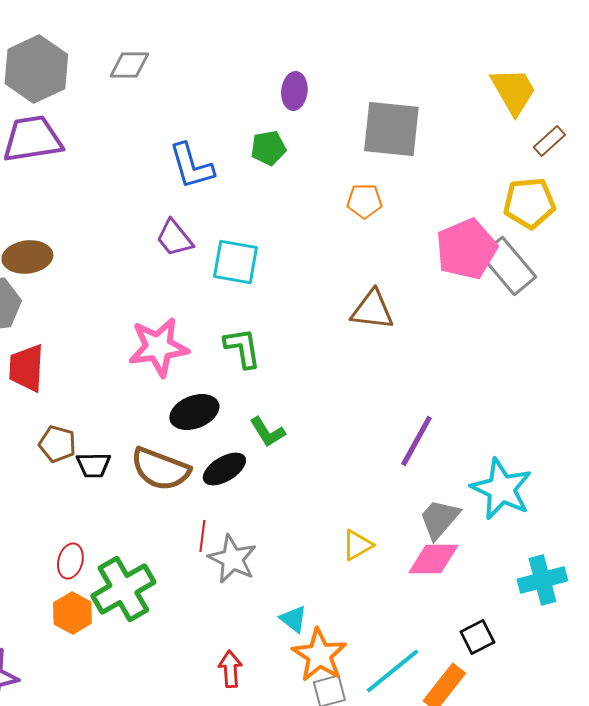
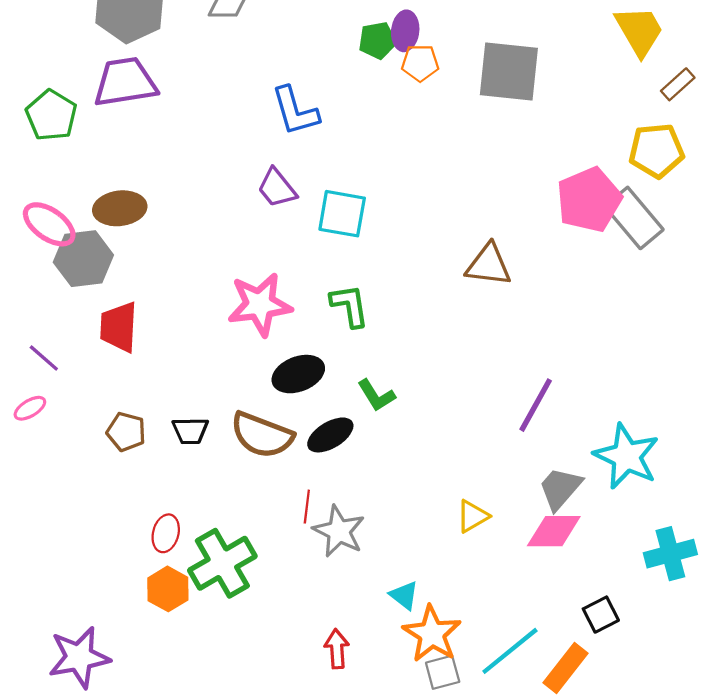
green pentagon: (268, 148) -> (377, 40), moved
orange pentagon: (364, 201) -> (420, 63), moved
brown pentagon: (57, 444) -> (126, 432), moved

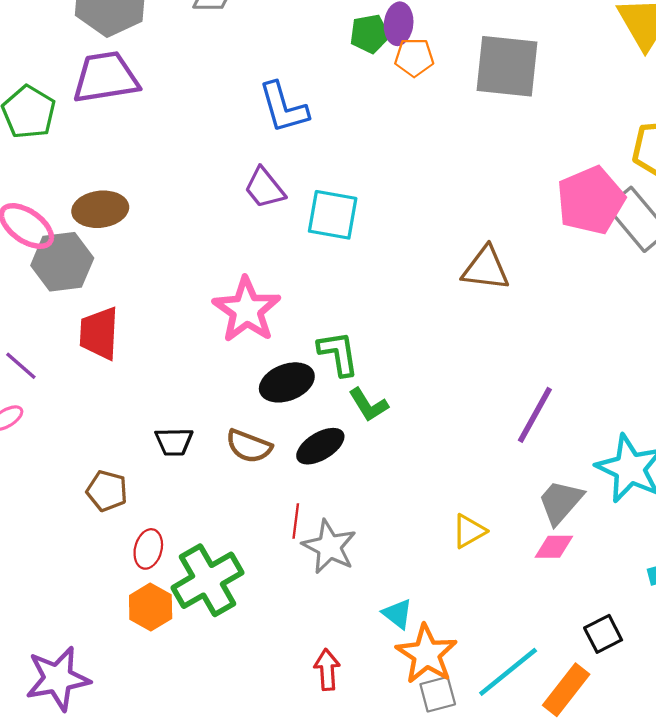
pink star: (260, 305) -> (247, 310), turned -30
green L-shape: (350, 306) -> (338, 353), moved
brown pentagon: (126, 432) -> (107, 491), moved
brown semicircle: (262, 435) -> (249, 446), size x0.7
pink diamond: (554, 531) -> (554, 547), size x0.7

